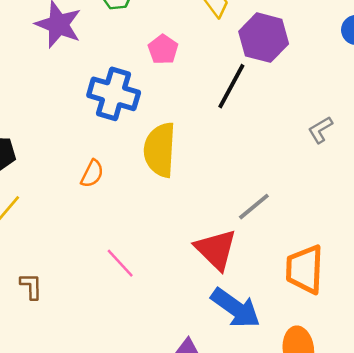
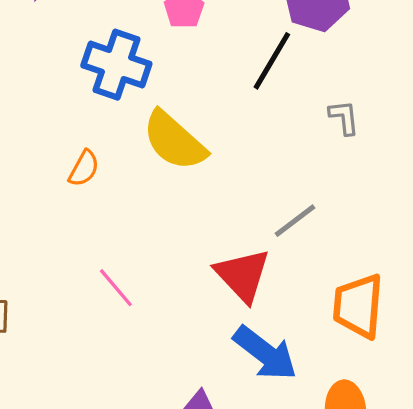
gray L-shape: (320, 130) -> (344, 117), moved, turned 112
yellow semicircle: (160, 150) -> (174, 141), turned -54

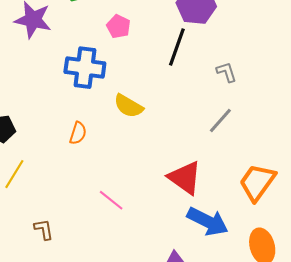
yellow semicircle: (174, 141) -> (128, 106), size x0.7
gray line: (295, 221) -> (220, 120), moved
orange trapezoid: (358, 306) -> (257, 182), turned 42

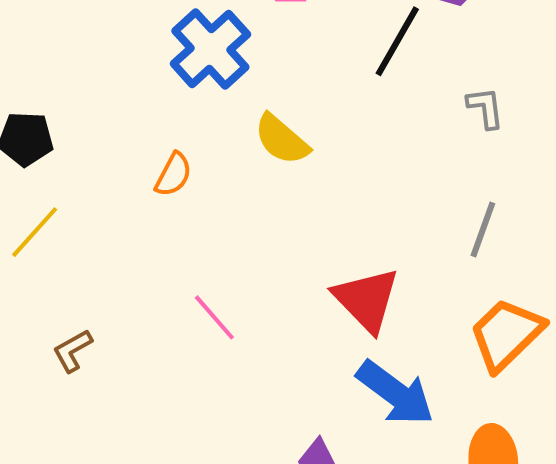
blue cross: (85, 68) -> (210, 49), turned 30
gray line: (220, 120) -> (483, 229), moved, turned -32
brown L-shape: (44, 229) -> (72, 351), turned -120

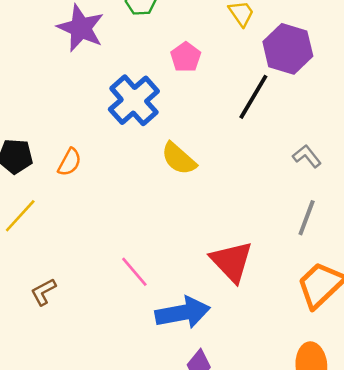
gray L-shape: (485, 108) -> (307, 156), moved, turned -32
orange semicircle: (173, 175) -> (69, 162), moved
blue arrow: (395, 393) -> (183, 313), moved, turned -48

